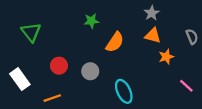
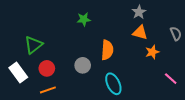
green triangle: (31, 32) -> (34, 45), moved, turned 30
orange semicircle: (115, 42) -> (107, 50), moved, turned -30
red circle: (59, 66) -> (47, 68), moved

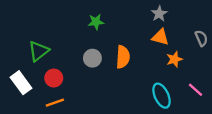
gray circle: (83, 65) -> (92, 58), moved
cyan ellipse: (113, 84) -> (162, 96), moved

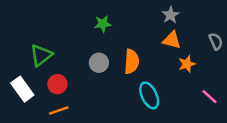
cyan ellipse: (162, 96) -> (149, 95), moved

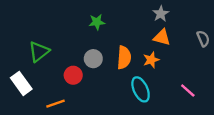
orange star: (187, 64) -> (151, 60), moved
red circle: (57, 84) -> (73, 75), moved
pink line: (209, 97) -> (188, 91), moved

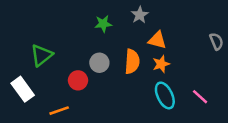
gray star: (161, 14) -> (140, 15), moved
orange triangle: (162, 37) -> (157, 40), moved
cyan ellipse: (141, 89) -> (165, 95), moved

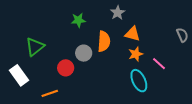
green star: (103, 24) -> (78, 20), moved
orange semicircle: (132, 61) -> (104, 41), moved
pink line: (200, 97) -> (159, 64), moved

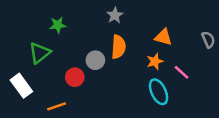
gray star: (118, 13) -> (115, 15), moved
green star: (78, 20) -> (58, 25), moved
orange triangle: (132, 34) -> (163, 37), moved

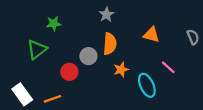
orange star: (155, 61) -> (121, 70), moved
white rectangle: (21, 86) -> (22, 94), moved

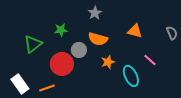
green star: (54, 24) -> (61, 30), moved
orange semicircle: (110, 44) -> (98, 39), turned 102
red circle: (69, 72) -> (62, 64), size x1.5

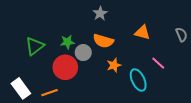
green star: (61, 30) -> (67, 42), moved

